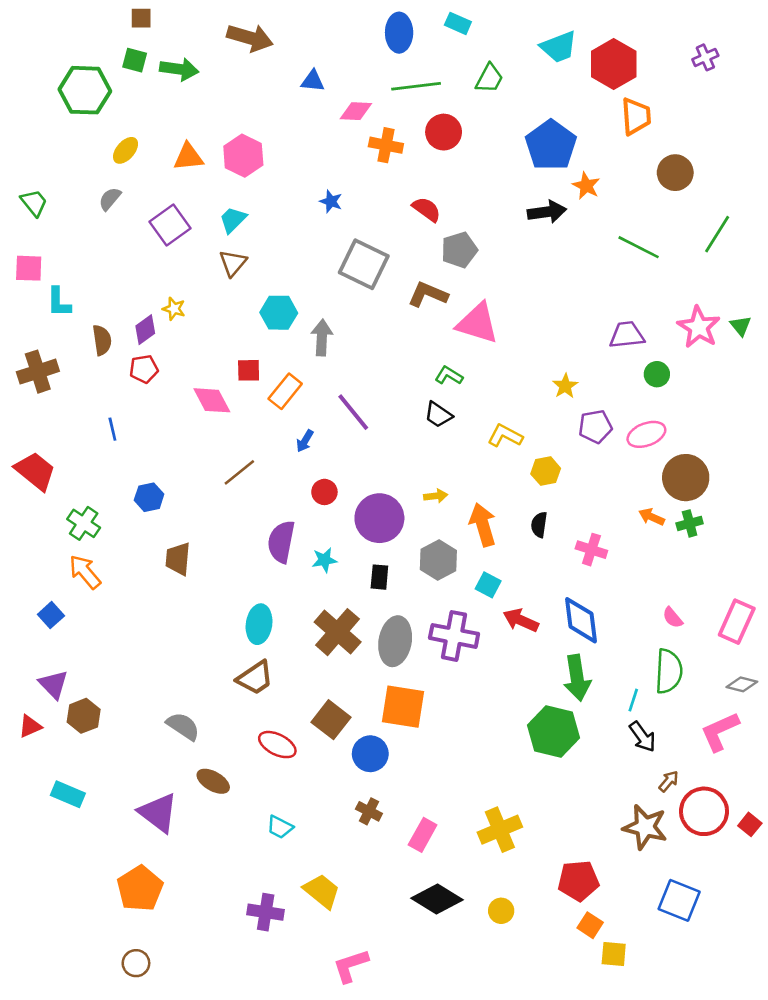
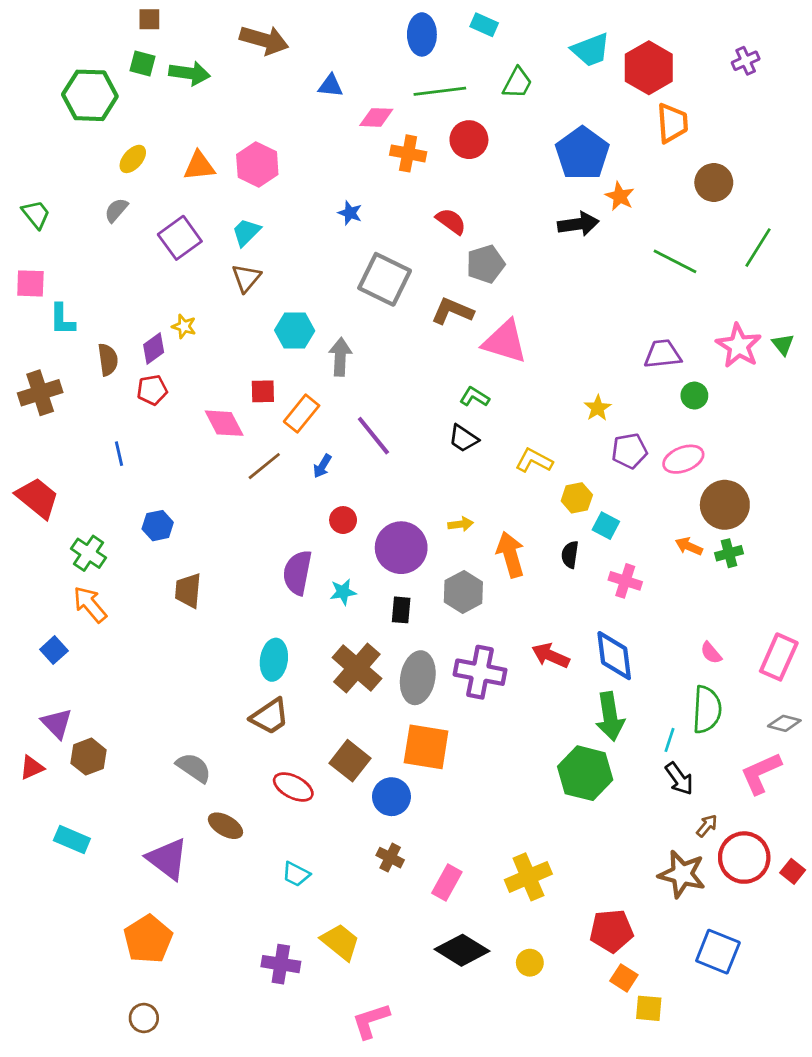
brown line: (239, 472) -> (264, 466), moved
cyan square: (488, 585) -> (606, 526), moved

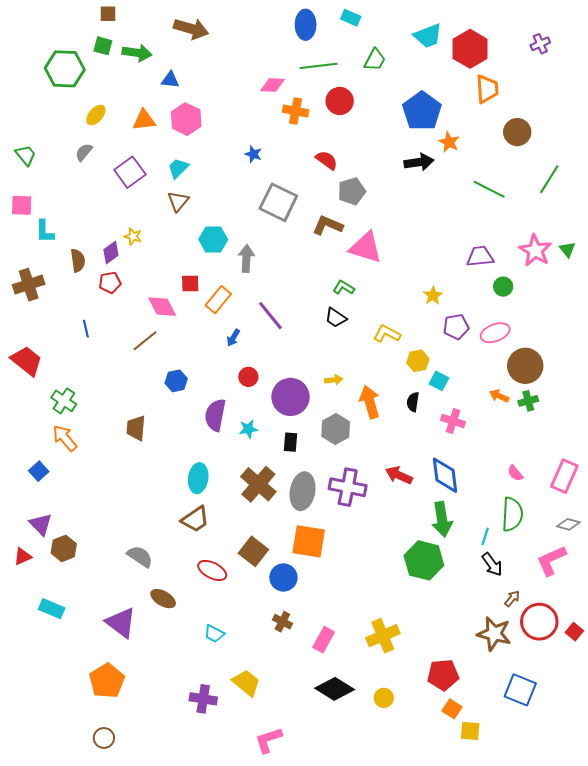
blue triangle: (331, 86) -> (170, 80), moved
brown line: (264, 466) -> (145, 341), moved
blue hexagon: (158, 526) -> (176, 381), moved

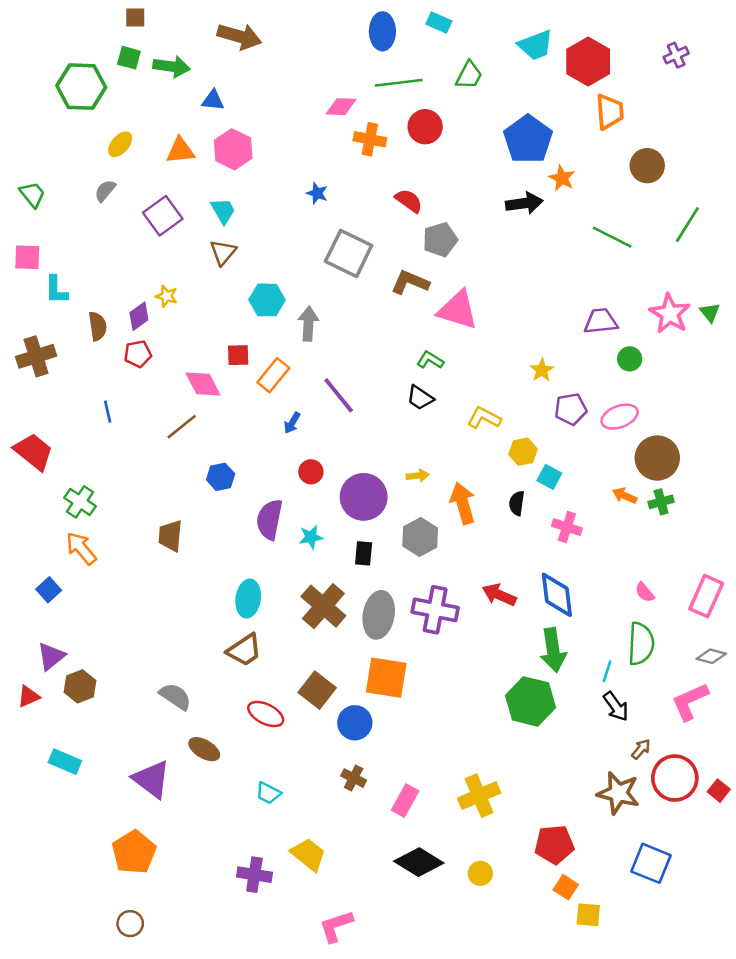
cyan trapezoid: (178, 168) -> (223, 211), turned 105
purple triangle: (41, 524) -> (51, 656), turned 35

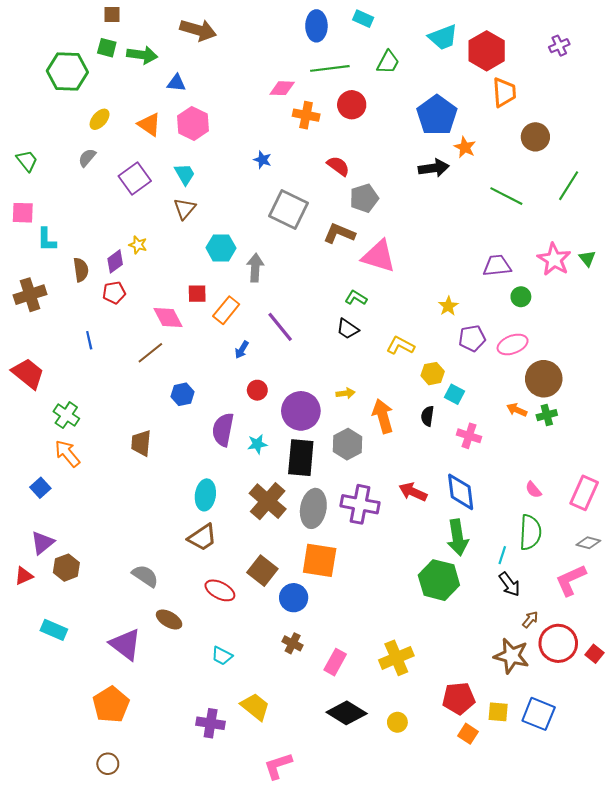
orange triangle: (180, 151) -> (149, 124), turned 40
black rectangle: (364, 553) -> (301, 458), size x1.8
yellow square: (588, 915) -> (498, 712), moved

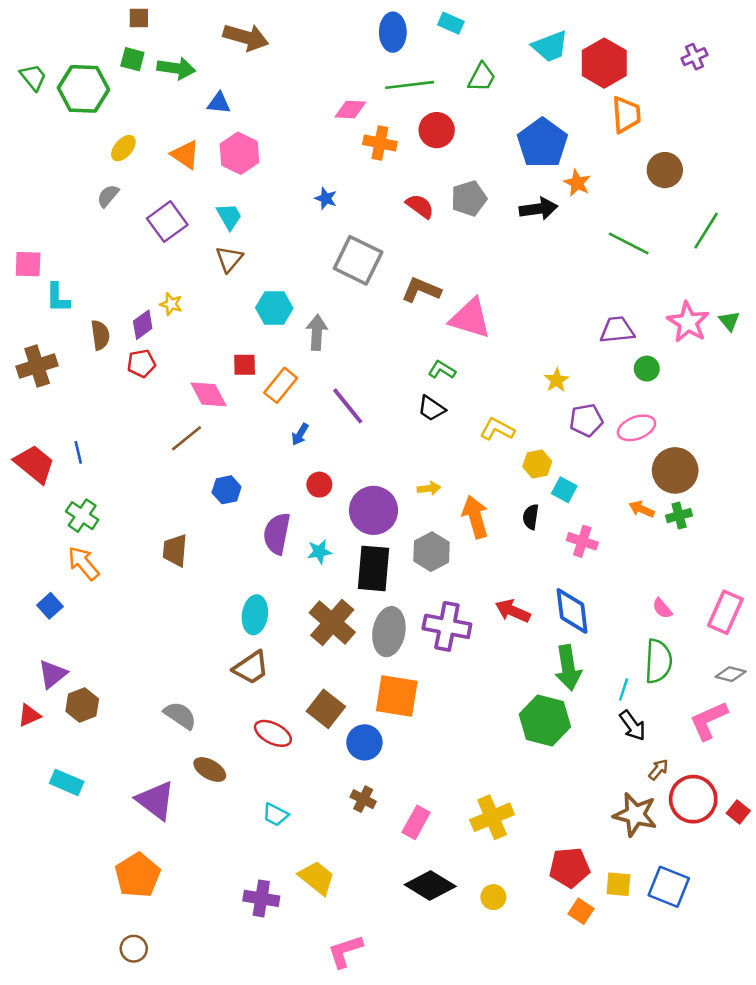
green trapezoid: (27, 161) -> (33, 77), moved
gray pentagon: (364, 198) -> (469, 198), moved
blue line: (89, 340) -> (78, 452), moved

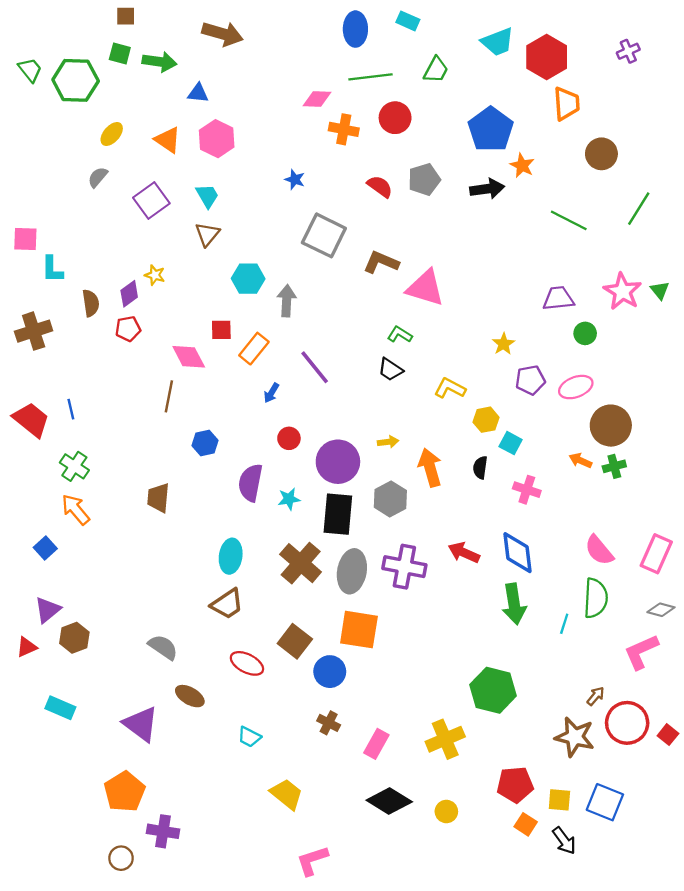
brown line: (187, 438) -> (169, 396), turned -40
pink semicircle: (662, 608) -> (599, 550), size x1.6
green hexagon: (545, 721) -> (493, 690), moved
black arrow: (633, 726) -> (564, 841), moved
purple cross: (261, 898) -> (163, 831), moved

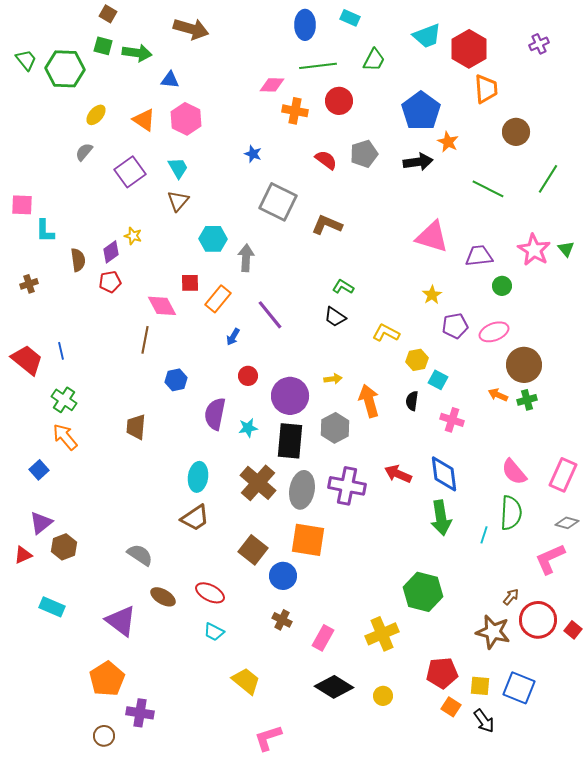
brown square: (126, 16) -> (108, 14), turned 30
pink triangle: (425, 288) -> (432, 237), moved
brown cross: (34, 331) -> (29, 284), size x0.6
red ellipse: (247, 663) -> (210, 593), moved

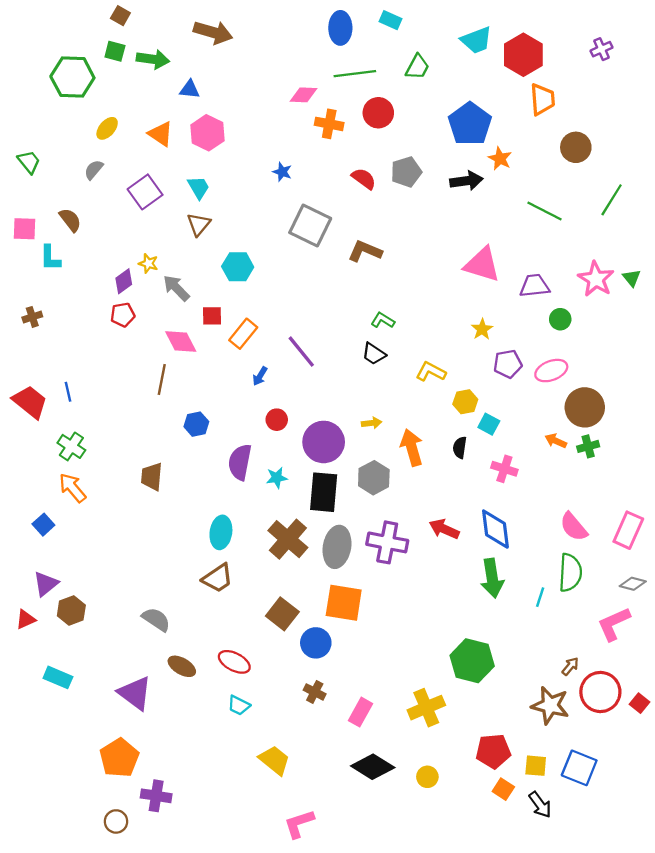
green trapezoid: (26, 60) -> (29, 162), moved
gray arrow: (246, 258) -> (176, 288), moved, turned -48
brown semicircle: (78, 260) -> (70, 220), moved, turned -30

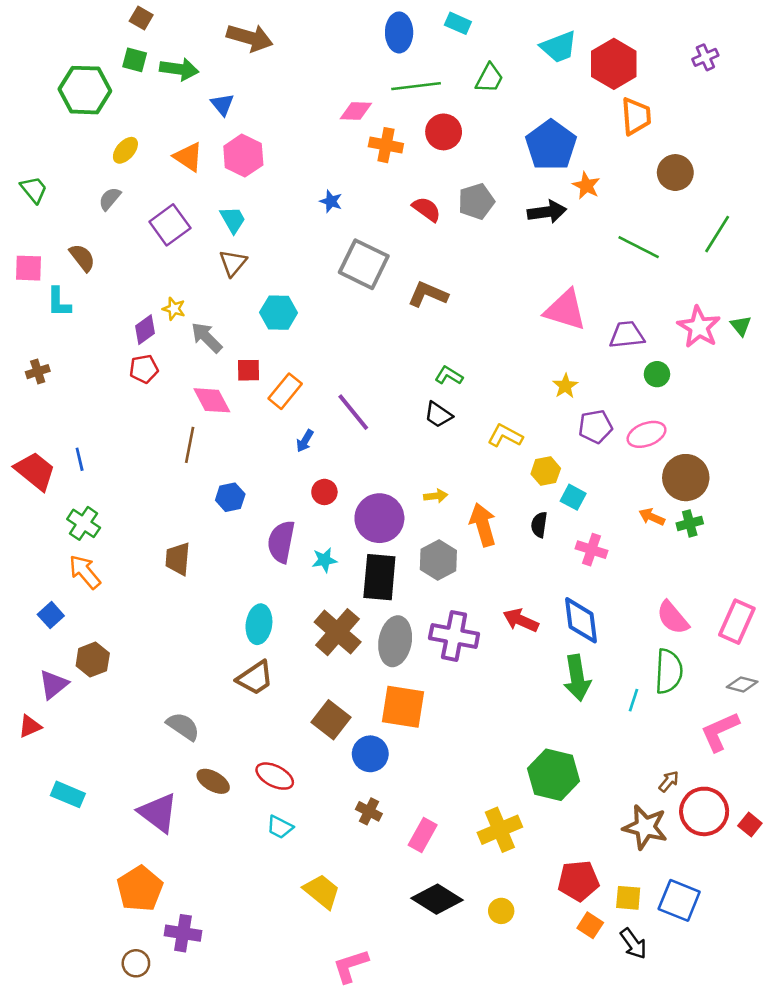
blue triangle: (190, 89) -> (222, 104), turned 45
brown hexagon: (71, 611) -> (93, 660), moved

